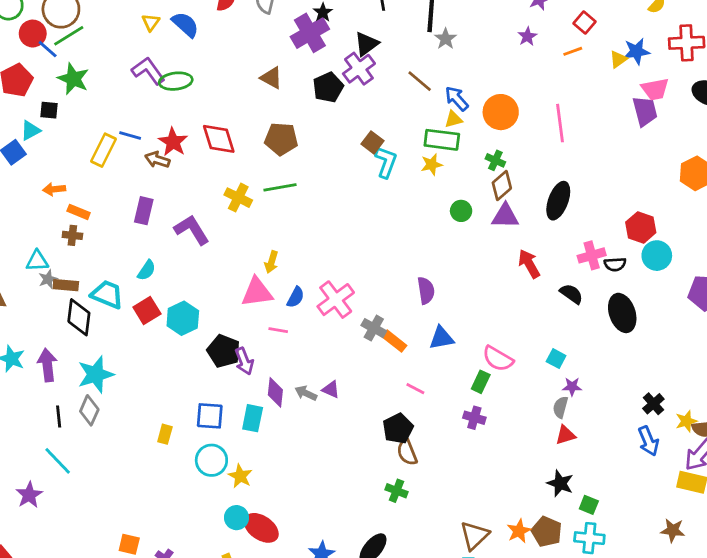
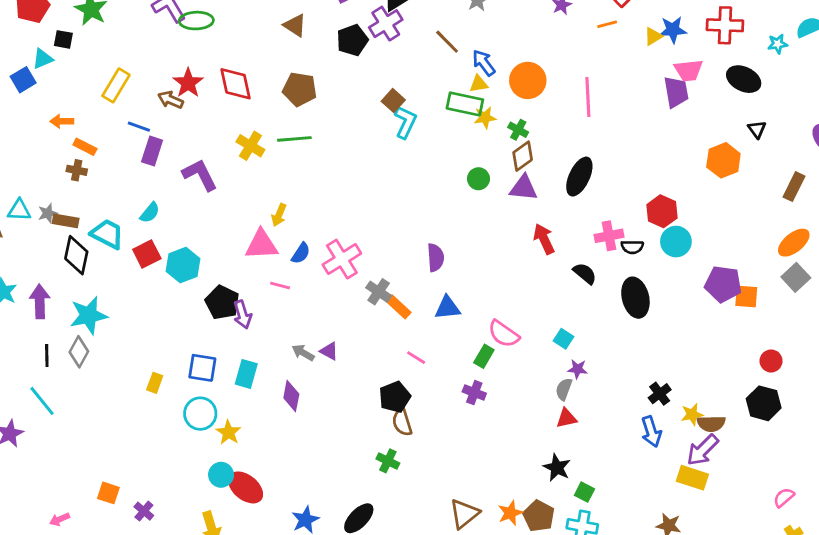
blue line: (130, 136) -> (139, 127), moved
yellow star: (432, 165) -> (485, 118), moved
cyan triangle: (37, 261) -> (19, 210), moved
purple diamond: (275, 392) -> (291, 396), moved

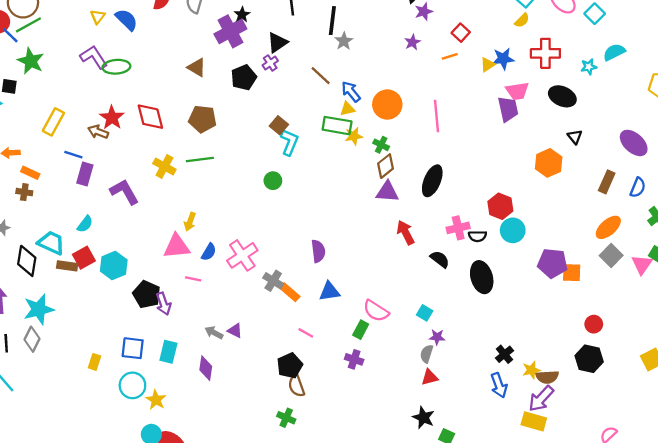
purple cross: (386, 24) -> (270, 63), size x0.6
green circle: (478, 179) -> (273, 181), moved
brown rectangle: (66, 221) -> (67, 266), moved

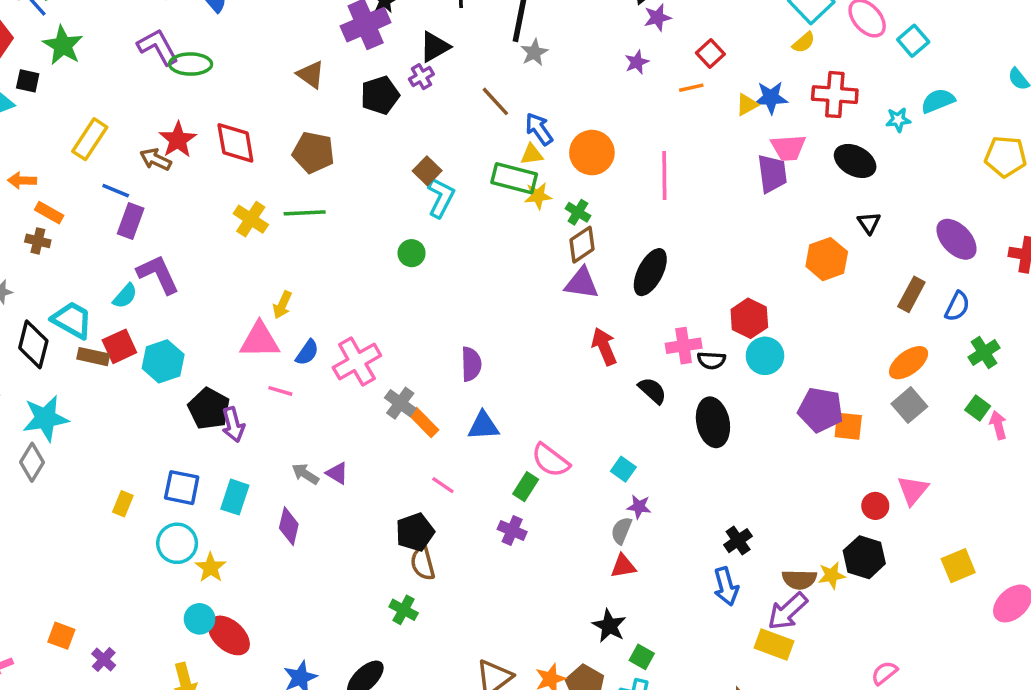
purple L-shape: (124, 192) -> (158, 274), moved
pink triangle: (642, 265) -> (913, 490), moved
yellow star: (531, 370) -> (832, 575), moved

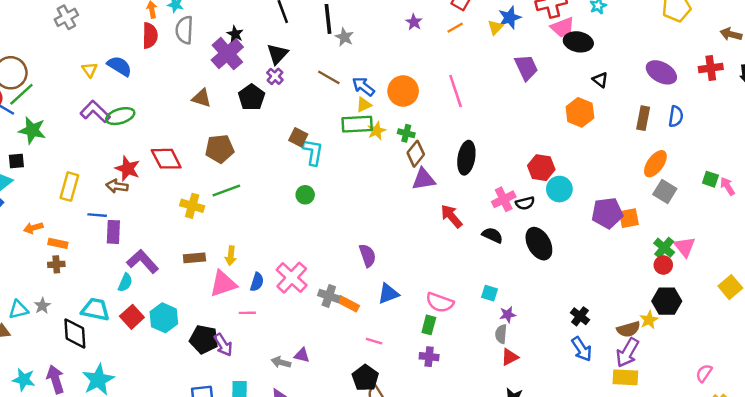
pink trapezoid: (788, 148) -> (563, 27), moved
green cross: (984, 353) -> (664, 248), moved
brown rectangle: (93, 357) -> (194, 258), moved

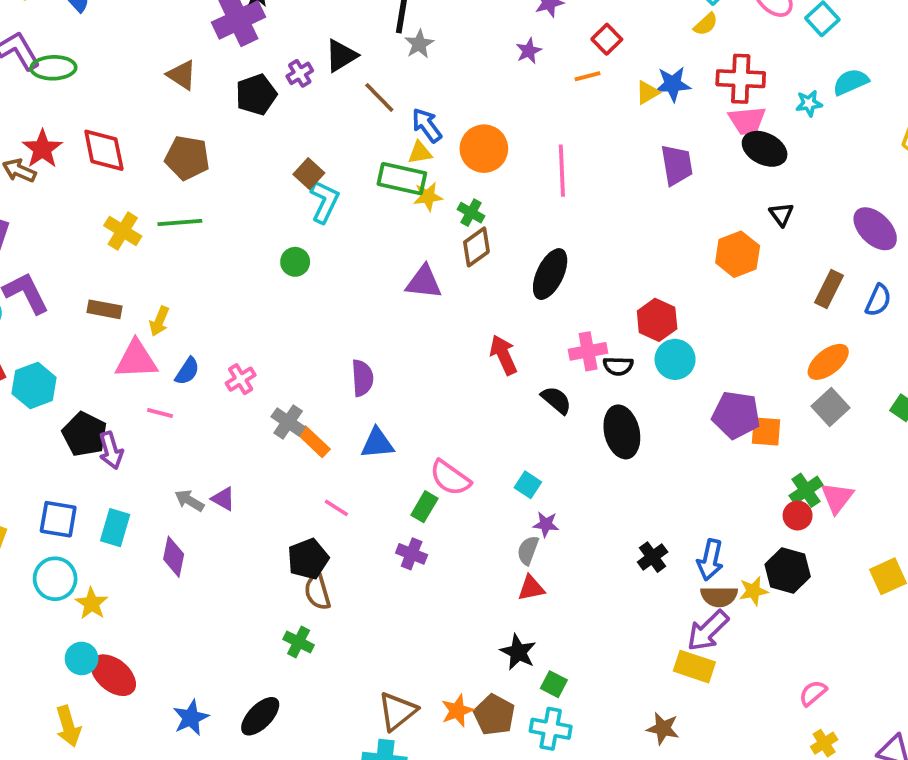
black triangle: (277, 54) -> (341, 56), moved
purple triangle: (424, 179) -> (424, 282), moved
pink cross: (292, 278) -> (241, 379), size x0.6
blue arrow: (582, 349) -> (710, 560), moved, turned 30

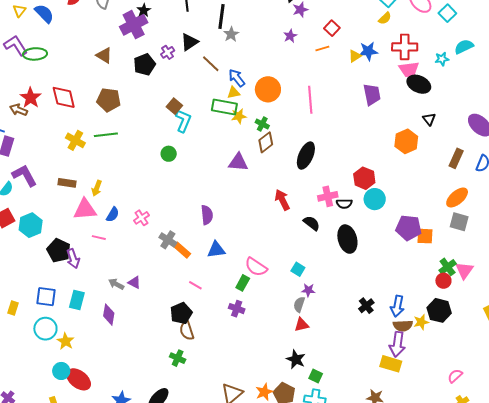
gray square: (831, 407) -> (459, 222), turned -30
purple arrow: (708, 631) -> (397, 344), turned -35

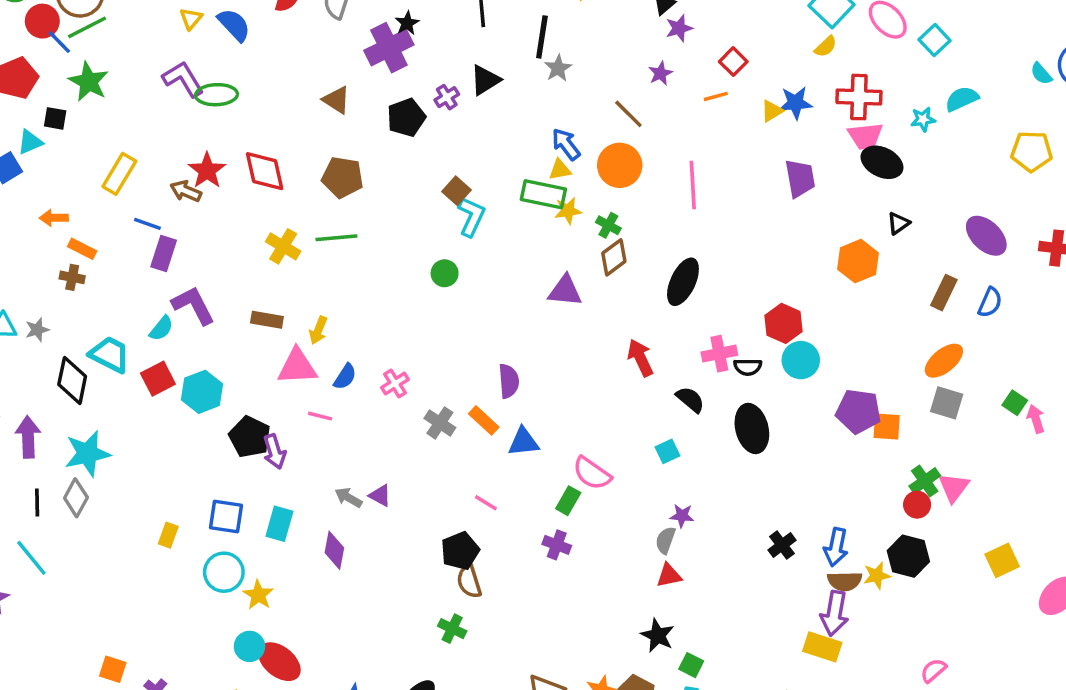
brown line: (211, 64) -> (628, 114), moved
black triangle: (429, 119) -> (898, 223), turned 32
orange rectangle: (182, 250) -> (484, 420), moved
cyan square: (298, 269) -> (668, 451), moved, turned 32

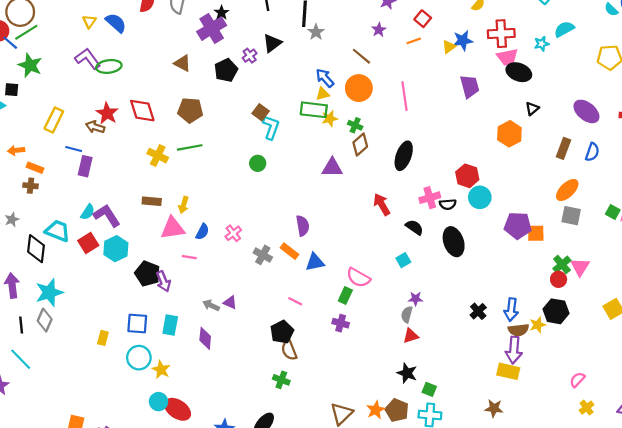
purple L-shape: (193, 305) -> (107, 216), moved

